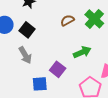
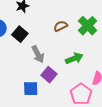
gray arrow: (25, 55) -> (38, 54), moved

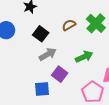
black square: (20, 34) -> (41, 34), moved
gray arrow: (38, 54) -> (48, 54), turned -90

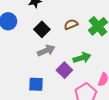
purple square: (60, 74) -> (64, 70), moved

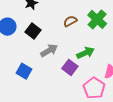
black square: (42, 29) -> (33, 31), moved
blue square: (36, 84) -> (24, 71), moved, turned 35

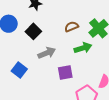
green arrow: (85, 53) -> (83, 48), moved
purple square: (70, 67) -> (65, 72), turned 35

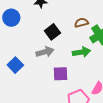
brown semicircle: (72, 27) -> (81, 23), moved
black square: (33, 31) -> (52, 32), moved

